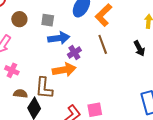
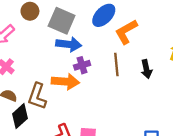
gray square: (48, 20) -> (62, 21), size x1.6
black arrow: (139, 48) -> (146, 69), moved

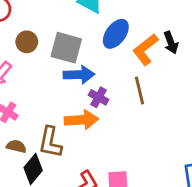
purple cross: (82, 65) -> (99, 97), turned -35
black arrow: (146, 69) -> (171, 43), moved

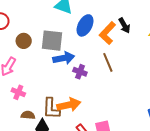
orange arrow: (81, 120) -> (69, 105), moved

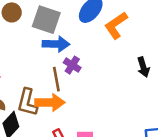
black arrow: (124, 25) -> (143, 67), moved
brown line: (108, 62) -> (56, 79), moved

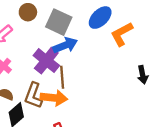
blue arrow: (56, 44) -> (65, 45), turned -30
purple cross: (72, 65) -> (46, 61), moved, size x1.6

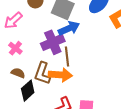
purple cross: (46, 61) -> (53, 42), turned 30

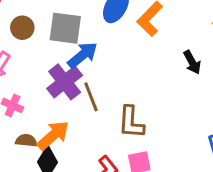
brown L-shape: (42, 73) -> (131, 122), moved
orange arrow: (60, 75) -> (53, 135), moved, turned -30

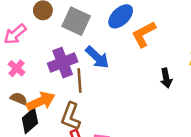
blue arrow: (83, 55) -> (97, 57), moved, turned 65
brown L-shape: (131, 122) -> (71, 116), moved

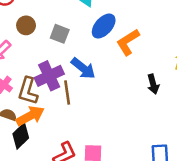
gray square: (76, 21) -> (60, 34), size x0.7
brown L-shape: (71, 116) -> (28, 91), moved

